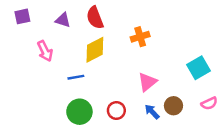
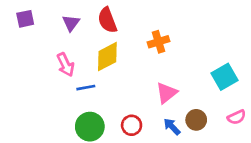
purple triangle: (63, 20) -> (71, 23), turned 49
pink arrow: (45, 51) -> (66, 65), moved

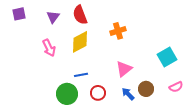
blue line: (86, 88) -> (81, 75), moved

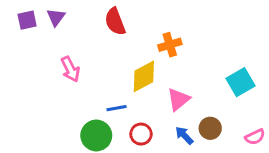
purple triangle: (53, 17) -> (56, 17), moved
yellow diamond: (80, 42) -> (144, 76), moved
pink semicircle: (176, 87) -> (255, 137), moved

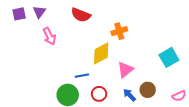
red semicircle: (115, 22) -> (81, 15), turned -48
pink arrow: (70, 69) -> (49, 36), moved

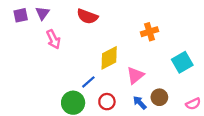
orange cross: (119, 31) -> (150, 32), moved
blue line: (82, 76) -> (88, 82), turned -32

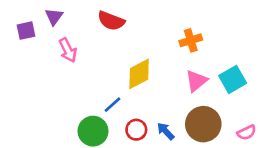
purple square: (21, 15) -> (26, 31), moved
pink triangle: (135, 75) -> (196, 81), moved
brown circle: (159, 97) -> (203, 124), size x1.6
blue arrow: (140, 103) -> (166, 131), moved

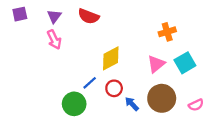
purple triangle: (54, 17) -> (54, 16), moved
purple square: (26, 31) -> (20, 14), moved
orange cross: (191, 40) -> (167, 32), moved
red circle: (136, 130) -> (114, 88), moved

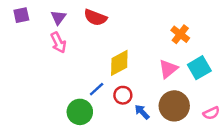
orange cross: (167, 32) -> (180, 34), turned -35

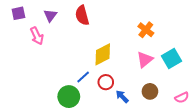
red semicircle: (95, 17) -> (82, 15), turned 54
orange cross: (180, 34) -> (146, 30), moved
pink arrow: (58, 43) -> (37, 36), moved
brown circle: (174, 106) -> (150, 91), size x0.6

